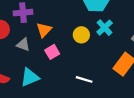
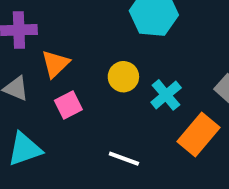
cyan cross: (105, 28) -> (166, 95), moved

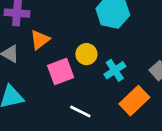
pink square: (68, 105) -> (61, 72), moved, size x1.4

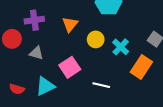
orange triangle: (40, 40) -> (70, 24), moved
pink square: (61, 72) -> (70, 67), moved

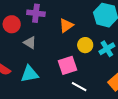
cyan cross: (121, 47) -> (107, 49), moved
pink square: (70, 67) -> (67, 65), moved

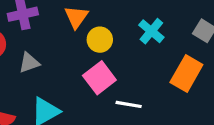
gray triangle: (30, 43) -> (29, 63), turned -32
yellow circle: (85, 45) -> (100, 40), moved

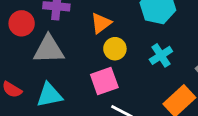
gray triangle: (29, 63) -> (49, 49), size x1.6

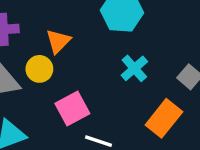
yellow circle: (115, 49) -> (39, 69), moved

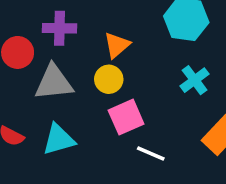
yellow circle: (39, 69) -> (109, 79), moved

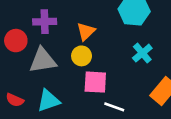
pink square: (126, 117) -> (95, 82), turned 30

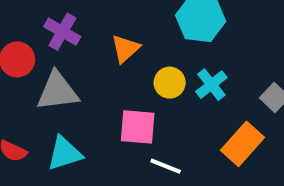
purple cross: (45, 22) -> (62, 32), turned 30
yellow circle: (82, 56) -> (170, 83), moved

